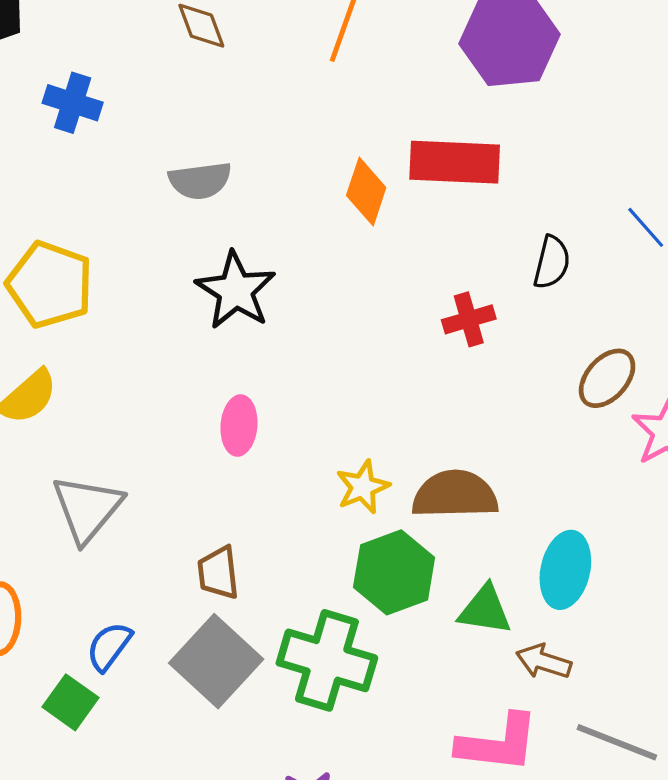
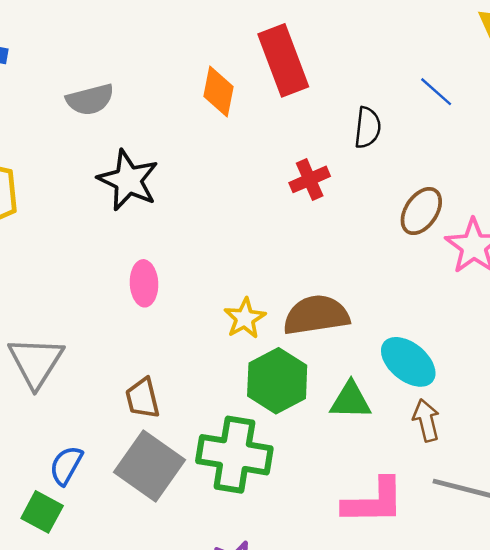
red rectangle: (455, 162) -> (283, 60), turned 74
cyan ellipse: (565, 570) -> (408, 362), turned -56
brown arrow: (544, 662) -> (426, 420), moved, turned 66

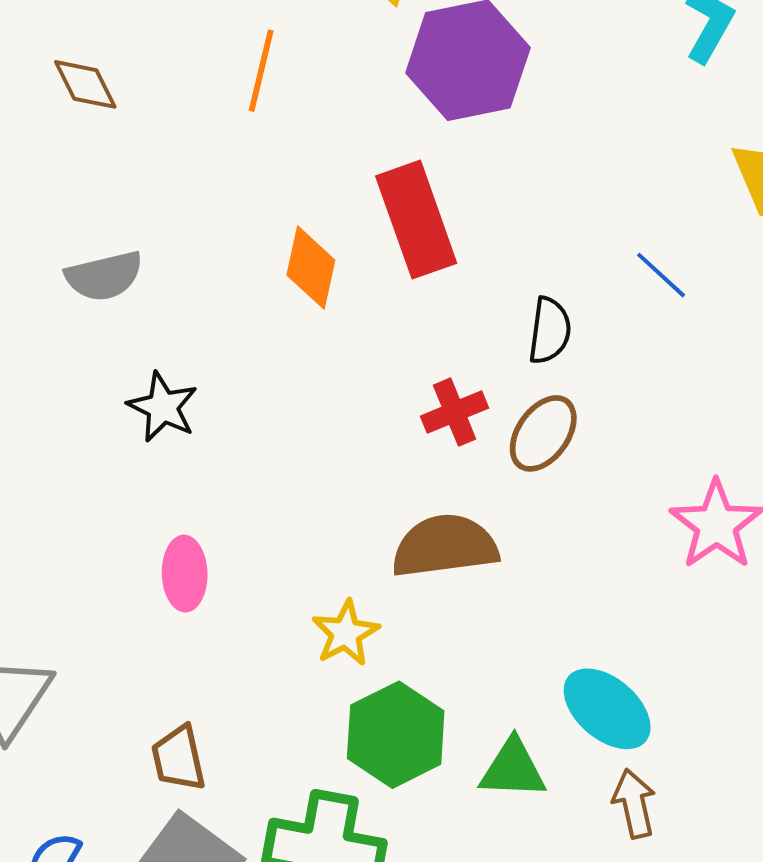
black star: (128, 180) -> (163, 407), size x0.7
brown ellipse: (421, 211) -> (543, 433), moved
brown semicircle: (316, 315) -> (445, 546), moved

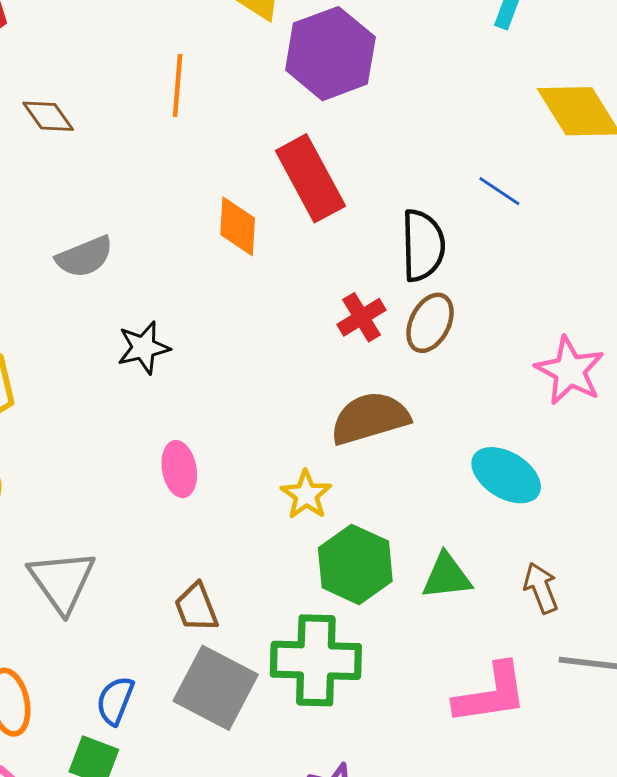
black semicircle: (550, 331) -> (423, 245), size x1.4
black star: (163, 407) -> (144, 348), turned -30
cyan ellipse: (607, 709) -> (506, 475), moved

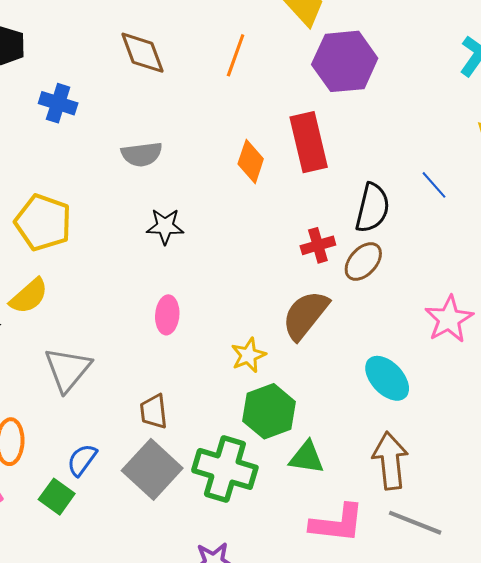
brown diamond: (48, 116) -> (143, 53), size x1.4
brown semicircle: (370, 418) -> (305, 315), turned -50
green triangle: (447, 576) -> (307, 457), moved
brown arrow: (541, 588) -> (390, 461), size x1.6

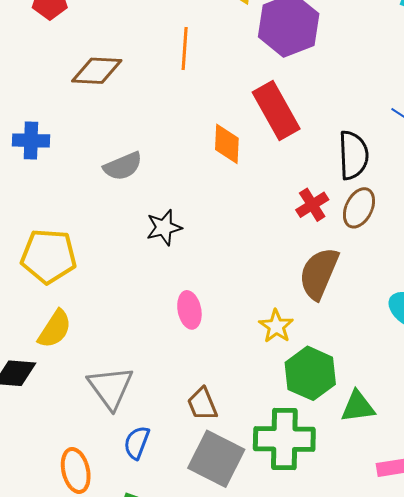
brown diamond: (143, 53) -> (97, 71), turned -51
blue semicircle: (82, 460) -> (137, 443), moved

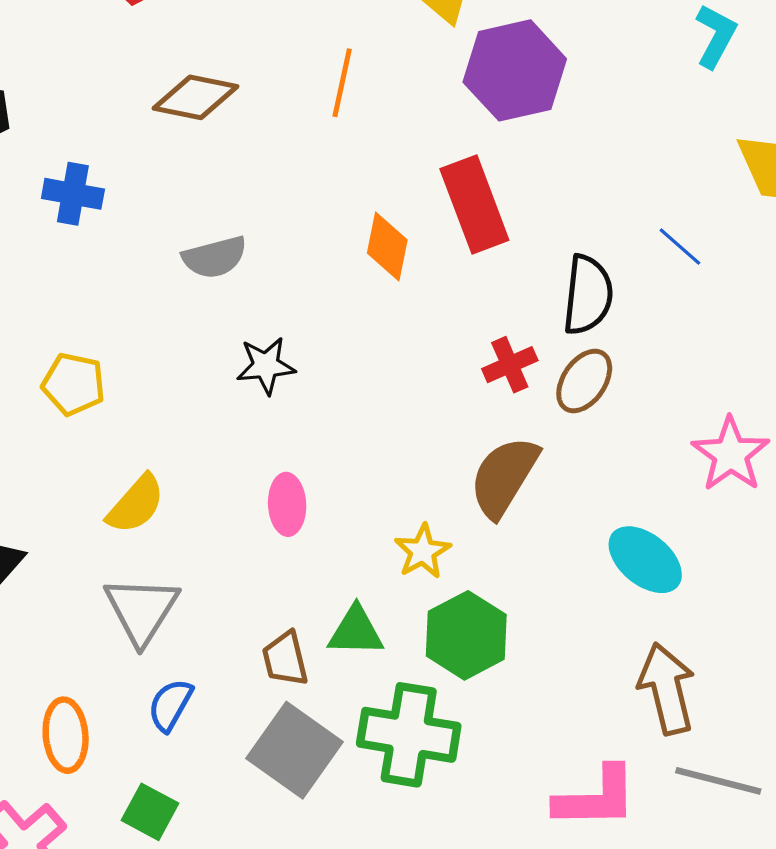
yellow pentagon: (49, 256) -> (74, 384), size x0.7
yellow semicircle: (55, 329) -> (136, 504), moved
green triangle: (358, 407) -> (356, 631), moved

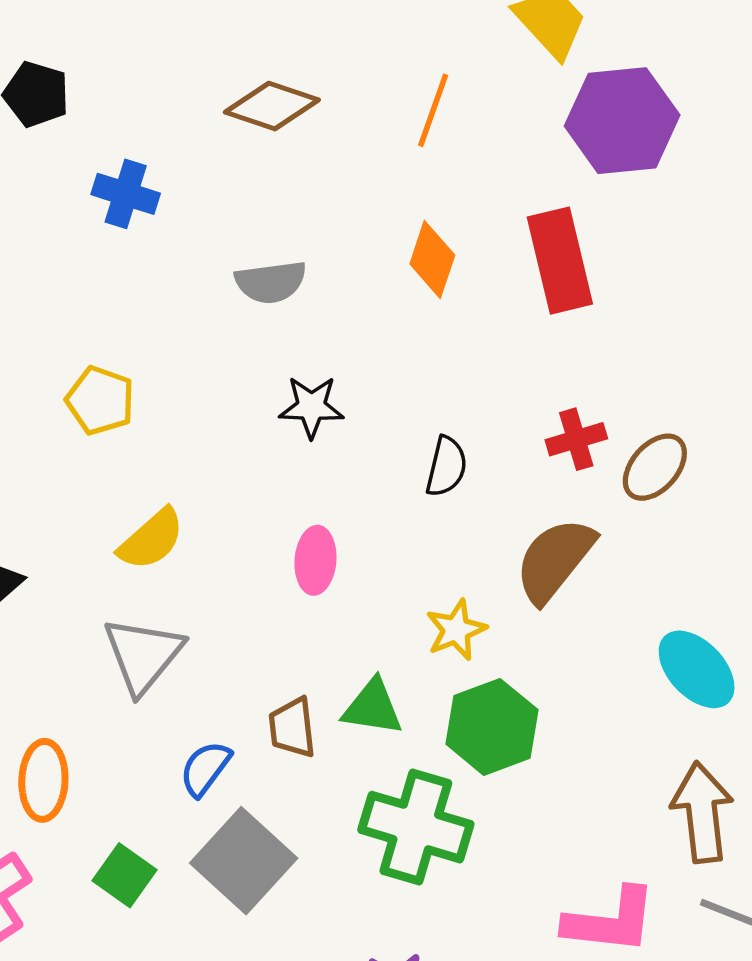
orange diamond: (387, 246) -> (432, 259), moved
black semicircle: (588, 295) -> (446, 467), moved, size x0.7
blue semicircle: (170, 705) -> (205, 769), moved
gray square: (295, 750) -> (244, 861), moved

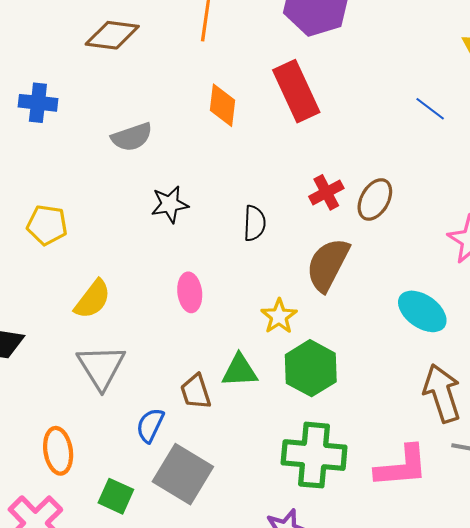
green cross: (416, 827) -> (314, 455), moved

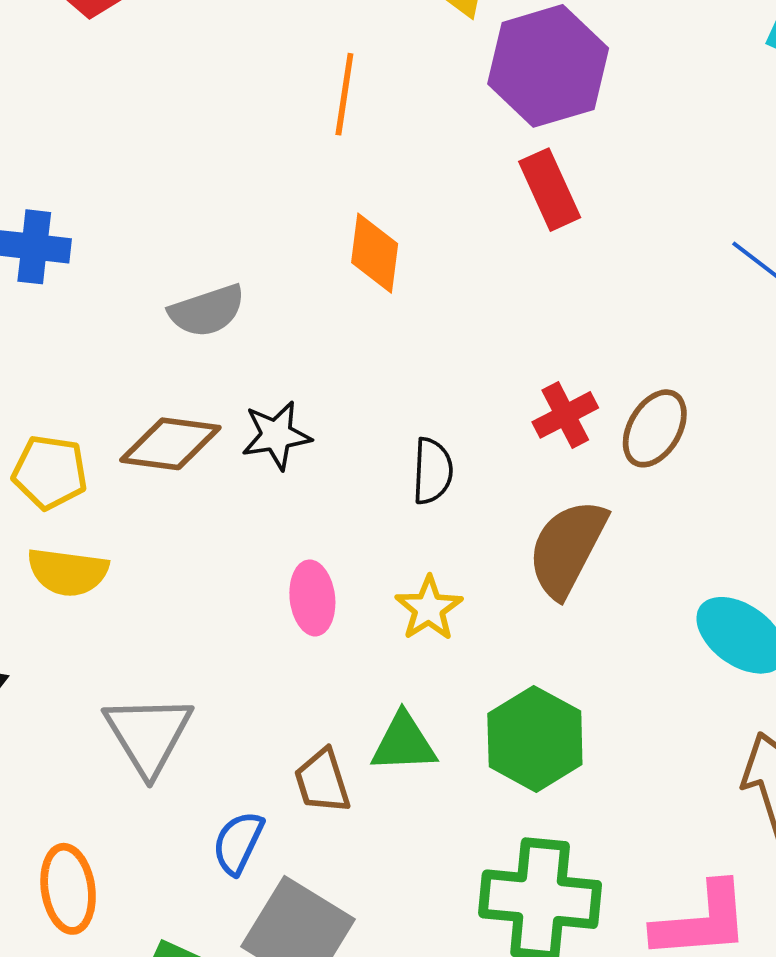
brown diamond: (112, 35) -> (170, 444), moved
red rectangle: (296, 91) -> (550, 190), moved, size x0.7
yellow semicircle: (93, 299) -> (68, 572), moved, turned 60
yellow star: (279, 316) -> (429, 608), moved

